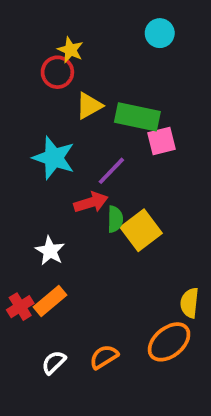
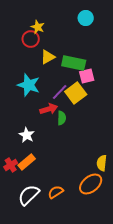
yellow square: (141, 230) -> (76, 93), moved
white semicircle: (54, 362) -> (29, 195), size x1.6

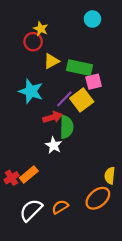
green semicircle: (62, 118) -> (67, 127), size x1.5
white star: (27, 135) -> (54, 145), moved

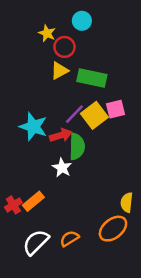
cyan circle: (92, 19) -> (82, 21), moved
red circle: (33, 42) -> (64, 47), moved
pink square: (94, 82) -> (115, 109), moved
cyan star: (31, 91) -> (33, 127), moved

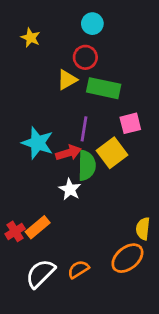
yellow star: (47, 33) -> (31, 38), moved
red circle: (64, 47) -> (85, 57), moved
purple line: (74, 114) -> (84, 129), turned -35
yellow square: (94, 115) -> (112, 153), moved

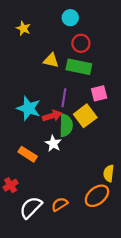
red circle: (85, 57) -> (81, 43), moved
yellow triangle: (67, 80) -> (51, 60), turned 42
orange rectangle: (38, 227) -> (28, 154), moved, turned 72
red cross: (15, 231) -> (11, 185), moved

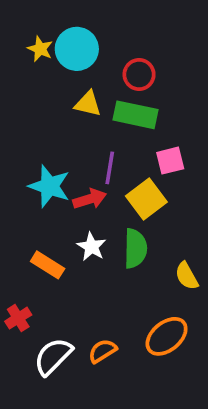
cyan circle: (70, 18) -> (77, 49), moved, size x1.5
green semicircle: (66, 125) -> (135, 248), moved
yellow semicircle: (109, 173) -> (187, 276), moved, turned -35

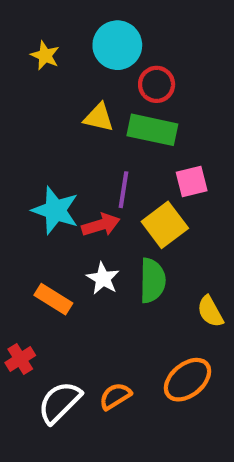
cyan circle: (77, 49) -> (117, 45), moved

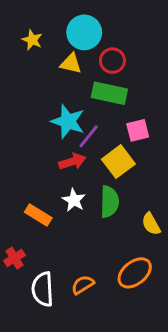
yellow triangle: (99, 117) -> (71, 64), moved
purple line: (124, 190) -> (89, 136), turned 30
cyan star: (55, 210) -> (68, 121), moved
white semicircle: (59, 402) -> (43, 289), turned -48

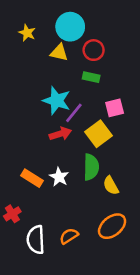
green rectangle: (109, 93) -> (91, 77), size x0.6
white star: (74, 200) -> (59, 177), moved
yellow semicircle: (151, 224) -> (111, 186), moved

